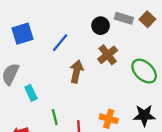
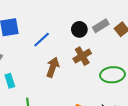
gray rectangle: (124, 18) -> (101, 26), turned -56
green ellipse: (144, 71) -> (112, 75), turned -55

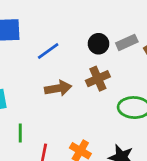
brown arrow: (53, 67) -> (58, 88), turned 54

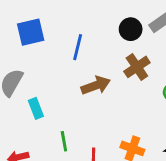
blue line: (48, 51) -> (78, 47), turned -30

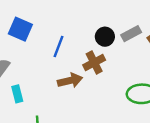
blue square: (31, 32) -> (20, 29), turned 30
brown cross: (137, 67) -> (94, 63), moved

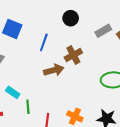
black circle: (105, 37) -> (71, 18), moved
cyan rectangle: (17, 94) -> (13, 92), moved, turned -40

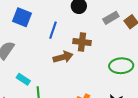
brown cross: (73, 55) -> (82, 42), turned 36

